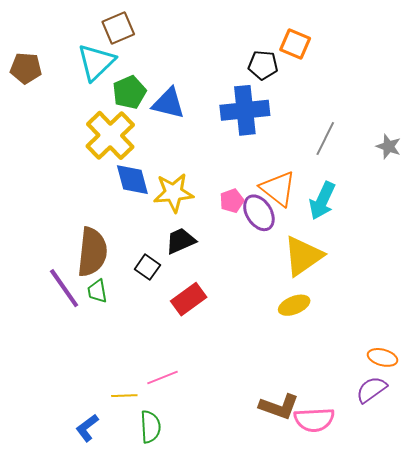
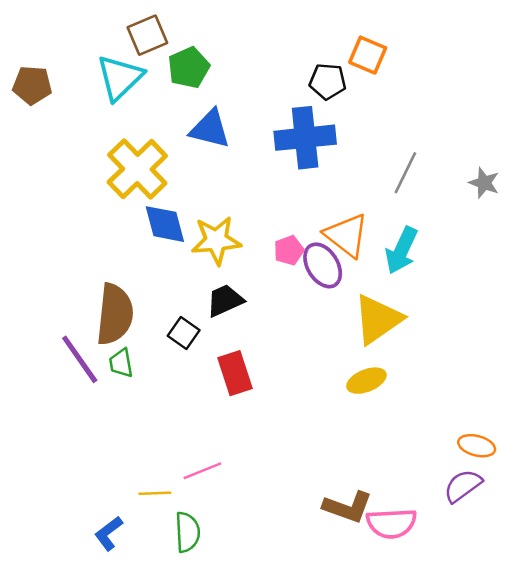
green pentagon: (129, 92) -> (189, 68), moved
red rectangle: (189, 299) -> (235, 373), turned -72

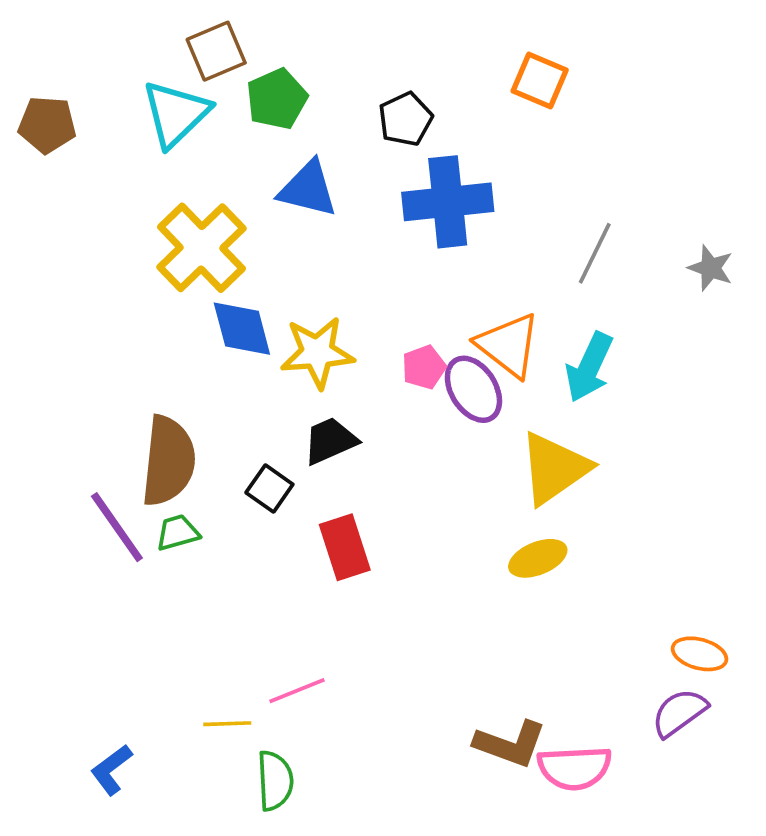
black pentagon: (328, 81) -> (405, 119), moved, turned -30
green trapezoid: (121, 363) -> (178, 533), turned 84
blue L-shape: (109, 533) -> (111, 770), moved

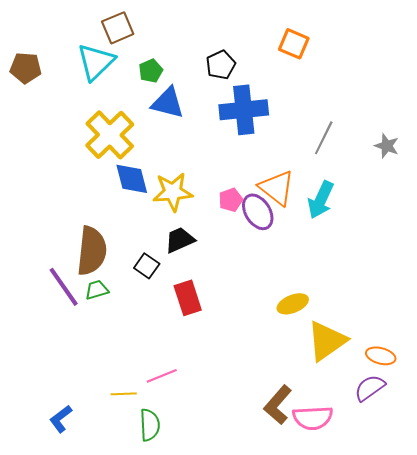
green pentagon: (277, 99) -> (151, 71), moved, size x0.7
yellow triangle: (554, 468) -> (327, 341), moved
brown L-shape: (510, 744) -> (278, 405), turned 111

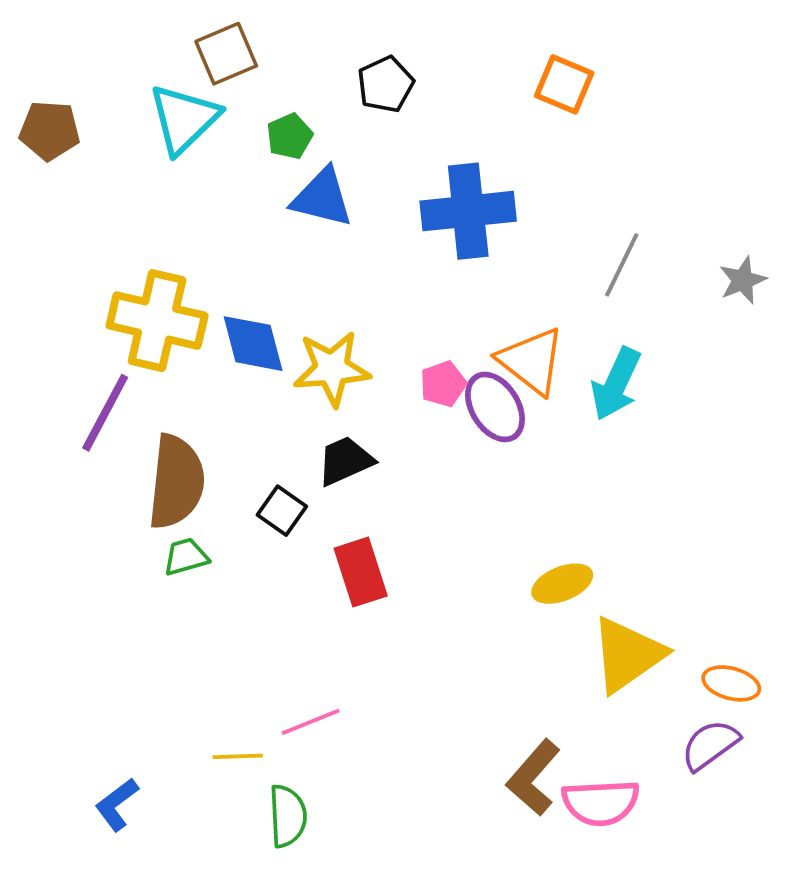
black pentagon: (221, 65) -> (386, 84), moved
yellow cross: (110, 135) -> (157, 321), moved, turned -33
gray star: (387, 146) -> (743, 280), turned 30
purple line: (64, 287) -> (105, 413), moved, turned 63

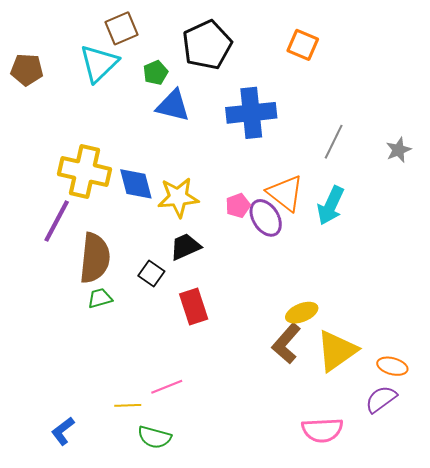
black pentagon: (386, 84) -> (207, 45), size x1.6
brown L-shape: (533, 778) -> (286, 344), moved
green semicircle: (288, 816) -> (154, 437), turned 108

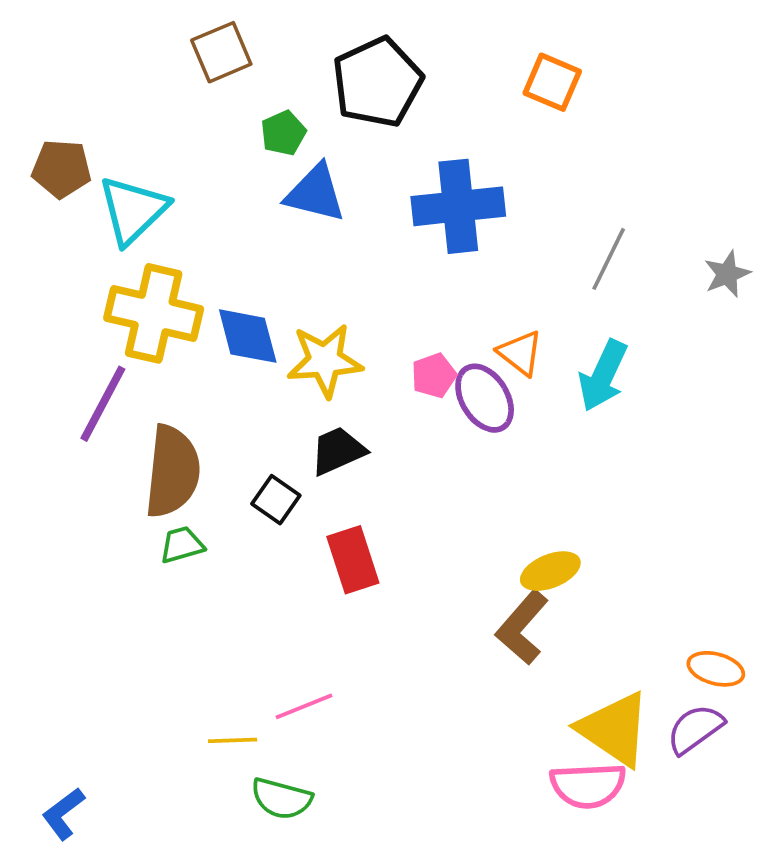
cyan triangle: (99, 63) -> (133, 210), moved
brown pentagon: (27, 70) -> (61, 169), moved
orange triangle: (285, 193) -> (520, 353), size x0.7
yellow triangle: (337, 351) -> (614, 729), moved, turned -51
blue L-shape: (63, 431) -> (63, 814), moved

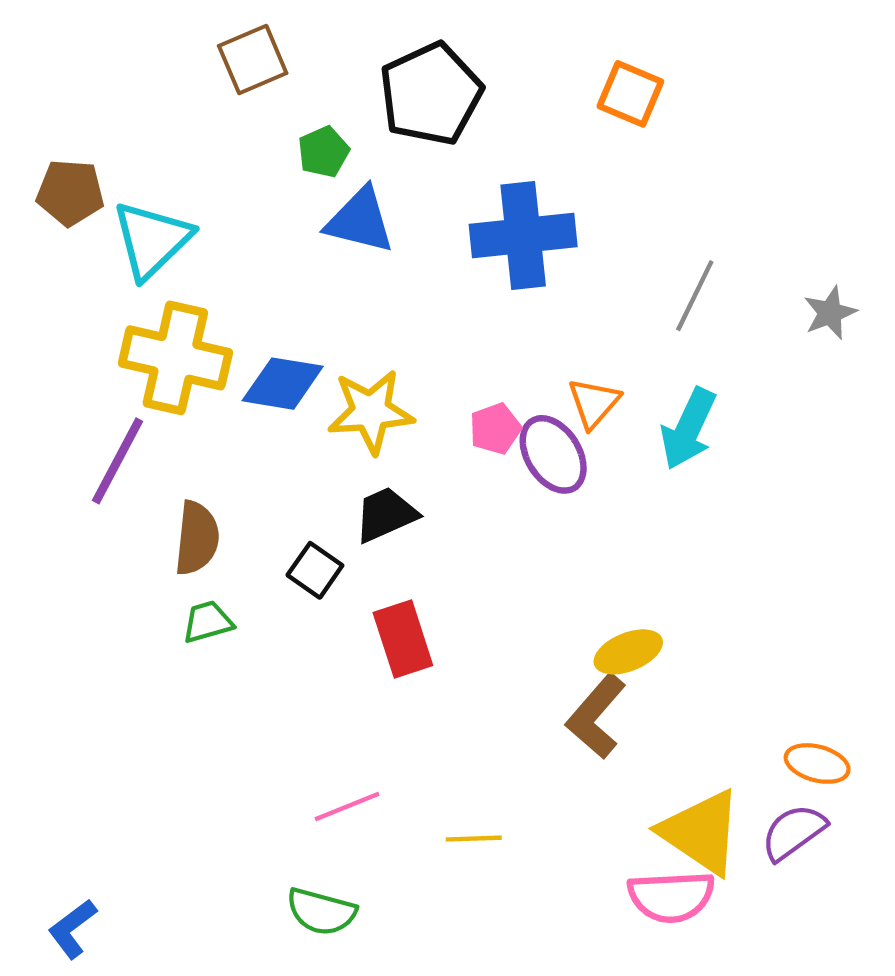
blue diamond: (248, 336) -> (283, 384), turned -66
orange triangle: (520, 353) -> (594, 403), turned 33
brown semicircle: (172, 471) -> (197, 538), size x0.7
yellow line: (233, 740) -> (474, 839), moved

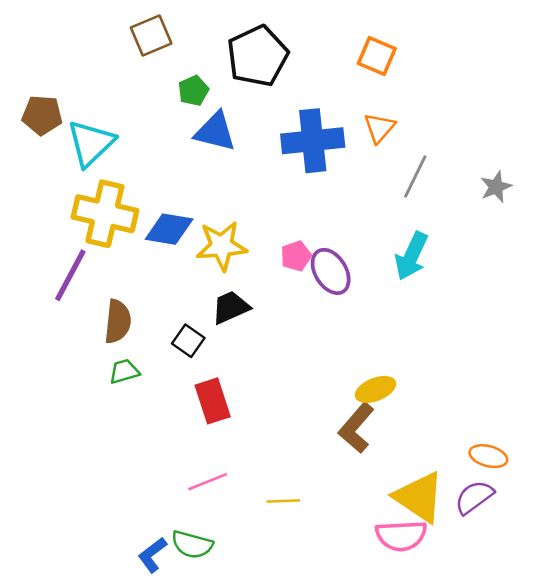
orange triangle: (594, 403) -> (379, 128), moved
red rectangle: (403, 639) -> (213, 401), moved
blue L-shape: (72, 929) -> (152, 555), moved

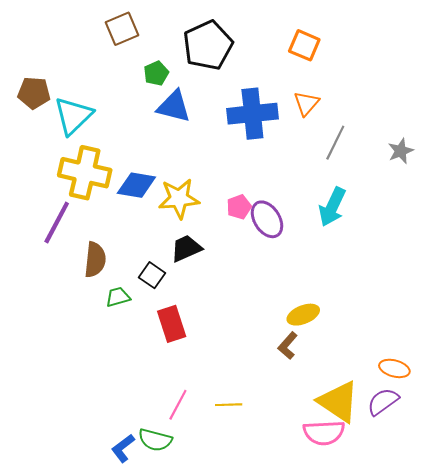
green trapezoid: (124, 371) -> (118, 297), moved
brown L-shape: (356, 428) -> (288, 346), size x0.7
pink line: (208, 482) -> (178, 405), moved, turned -40

